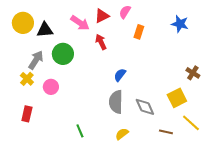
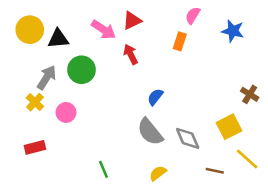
pink semicircle: (125, 12) -> (193, 15), moved
gray semicircle: (116, 102) -> (150, 132), turned -40
red rectangle: (27, 114) -> (35, 147), turned 63

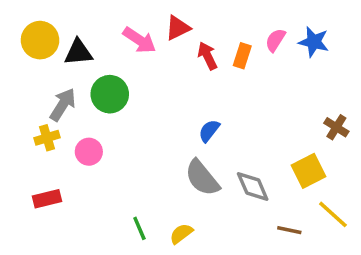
pink semicircle: (193, 15) -> (275, 40), moved
red arrow: (131, 54) -> (207, 56), moved
yellow cross: (35, 102) -> (47, 138), turned 30
yellow semicircle: (158, 173) -> (181, 234), moved

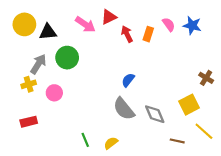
pink semicircle: (275, 40) -> (169, 24), turned 112

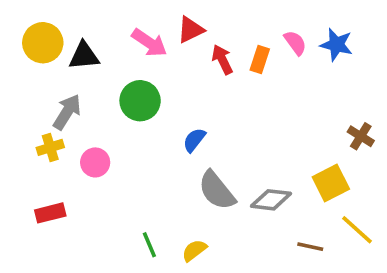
green circle: (67, 58) -> (140, 101), moved
blue semicircle: (128, 80) -> (194, 140), moved
gray diamond: (155, 114) -> (271, 200), turned -60

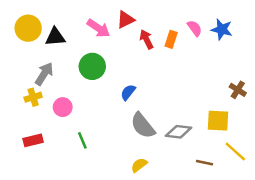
yellow square: (331, 183) -> (218, 121), turned 30
green line: (149, 245) -> (82, 140), moved
yellow semicircle: (194, 250) -> (139, 165), moved

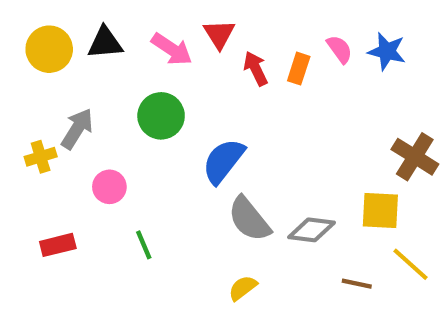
red triangle: (126, 20) -> (219, 34), turned -36
black triangle: (55, 37) -> (105, 43), moved
brown cross: (238, 90) -> (415, 157), size x1.5
blue semicircle: (128, 92) -> (223, 161), size x1.6
yellow cross: (33, 97) -> (41, 157), moved

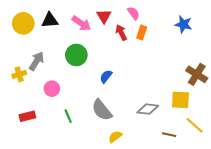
pink semicircle: (340, 49) -> (133, 13), moved
blue semicircle: (223, 161) -> (106, 76), size x0.6
gray semicircle: (249, 219) -> (102, 110), moved

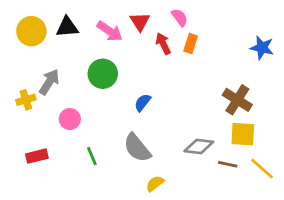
blue star: (183, 24) -> (262, 48), moved
brown cross: (197, 74) -> (237, 100), moved
brown line: (169, 135) -> (228, 164), moved

